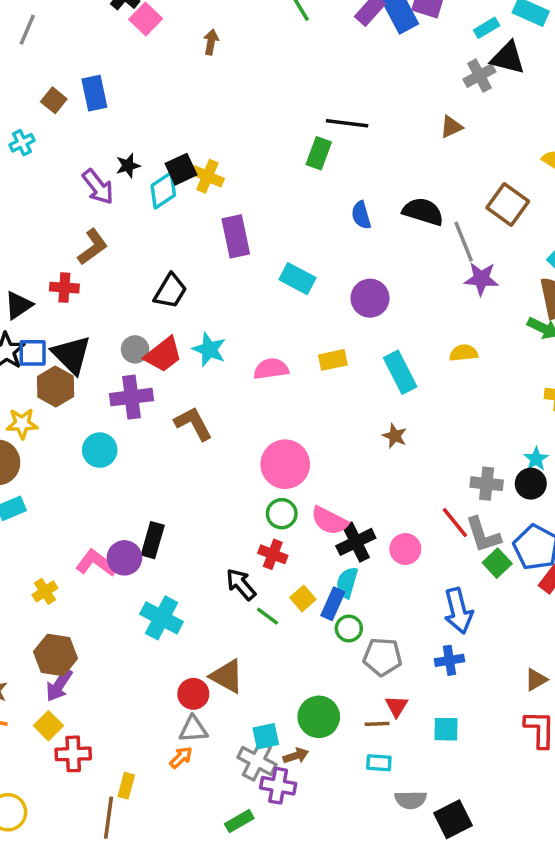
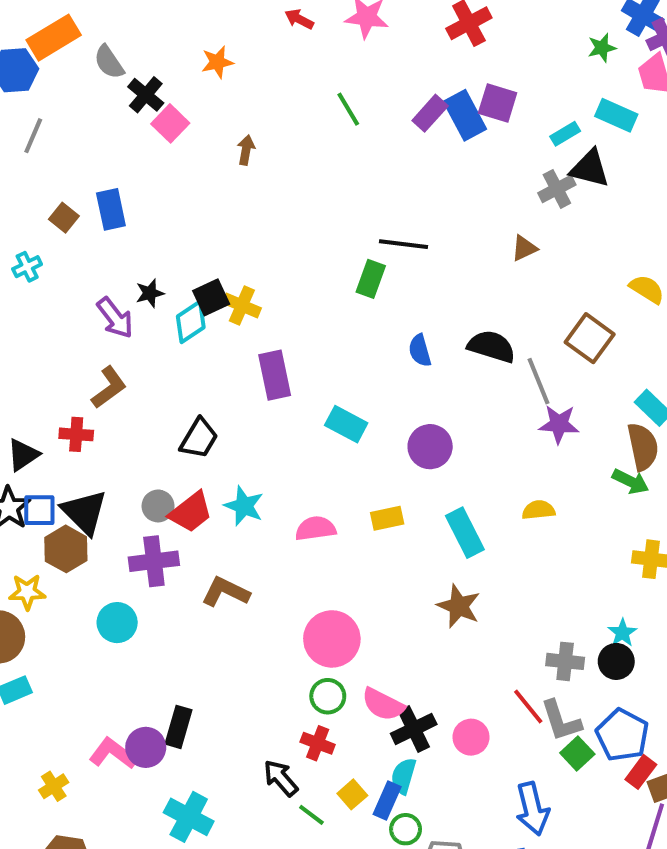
brown L-shape: (193, 424) -> (226, 592), turned -36
brown star: (395, 436) -> (459, 606), size x1.5

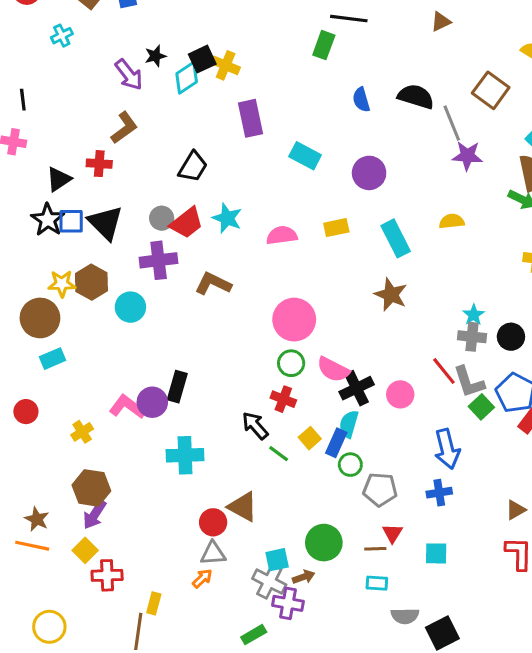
brown hexagon: (66, 549) -> (91, 282), moved
cyan star: (622, 633) -> (474, 315), moved
cyan cross: (189, 817) -> (185, 455), turned -30

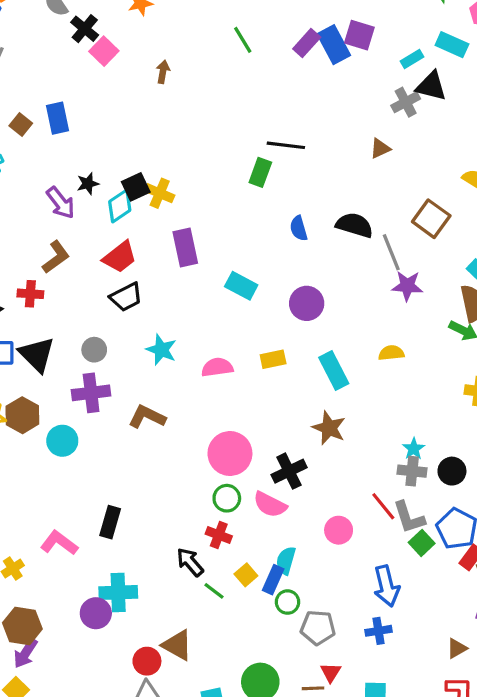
black trapezoid: (193, 167) -> (126, 297), turned 32
red trapezoid: (187, 223) -> (120, 257), moved
black cross: (357, 388) -> (289, 471), moved
purple circle: (152, 402) -> (96, 613), moved

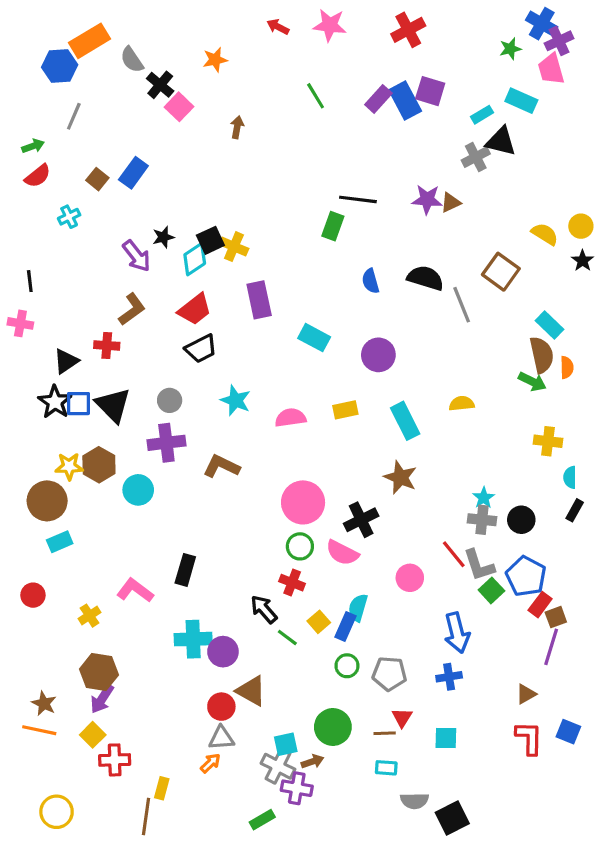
blue rectangle: (57, 118) -> (133, 173), turned 48
purple star: (407, 286) -> (427, 199), moved
green circle: (287, 602) -> (347, 666), moved
purple circle: (96, 613) -> (223, 652), moved

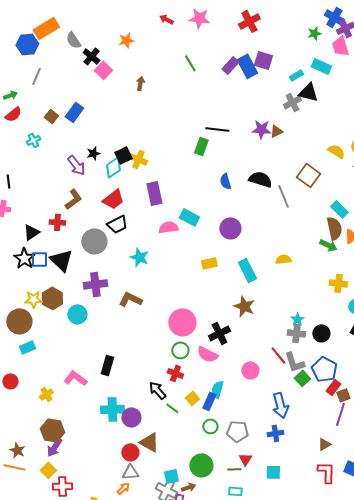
gray circle: (170, 400) -> (94, 241), moved, size x1.6
pink semicircle: (290, 418) -> (168, 227), moved

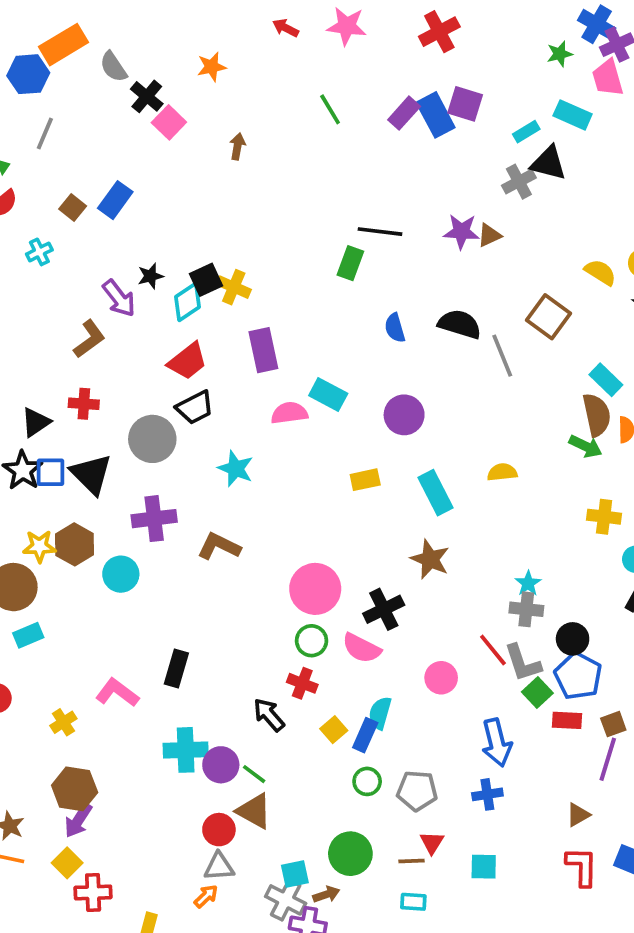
brown L-shape: (73, 199) -> (89, 339), moved
black circle: (321, 333) -> (573, 639), moved
red rectangle: (333, 387) -> (567, 720), moved, turned 56
green line: (172, 408) -> (254, 774), moved

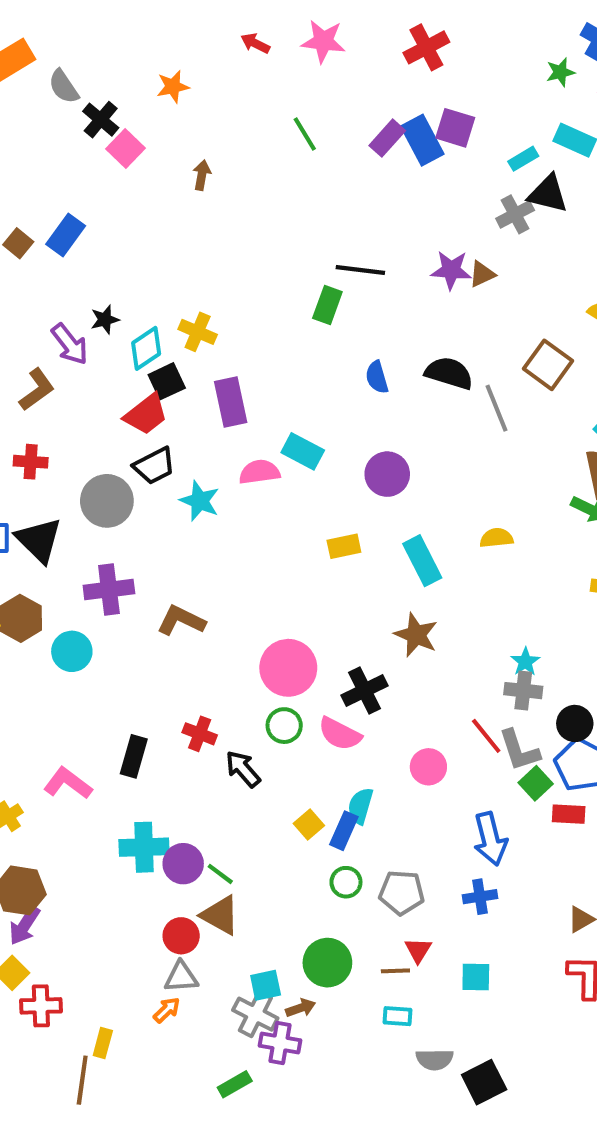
black square: (206, 280) -> (167, 381), moved
cyan star: (236, 469) -> (200, 501), moved
red cross: (302, 683) -> (200, 734), moved
black arrow: (269, 715) -> (243, 769), moved

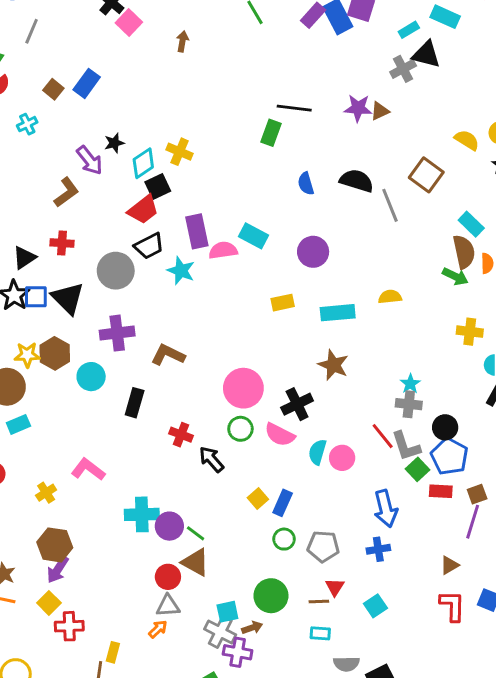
purple rectangle: (231, 402) -> (197, 231), moved
cyan rectangle: (422, 561) -> (338, 313), turned -68
black rectangle: (134, 756) -> (135, 403), moved
cyan semicircle: (360, 806) -> (317, 452), moved
cyan square: (476, 977) -> (375, 606), turned -35

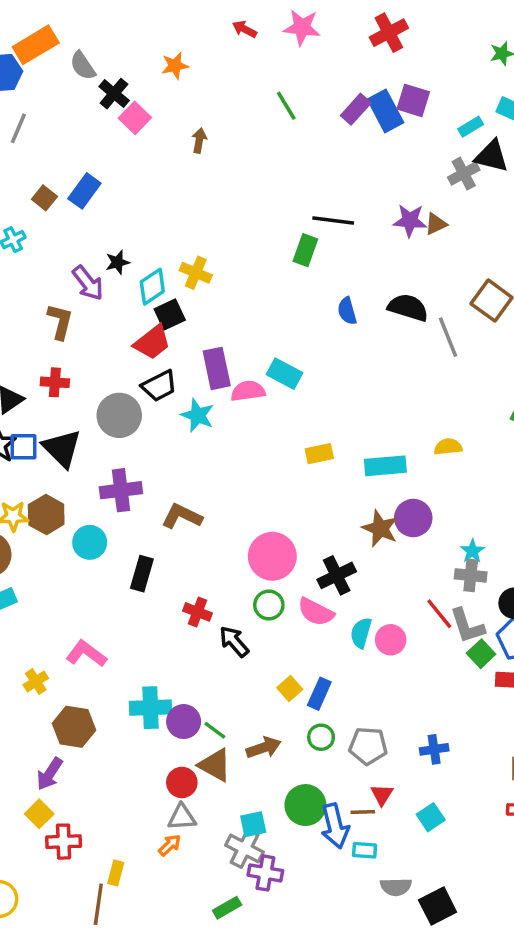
brown L-shape: (66, 192) -> (60, 321), turned -40
purple circle: (313, 252) -> (413, 518), moved
blue arrow: (386, 509) -> (335, 826), moved
brown hexagon: (55, 545) -> (74, 727), moved
brown arrow: (252, 628) -> (264, 748), moved, size x1.4

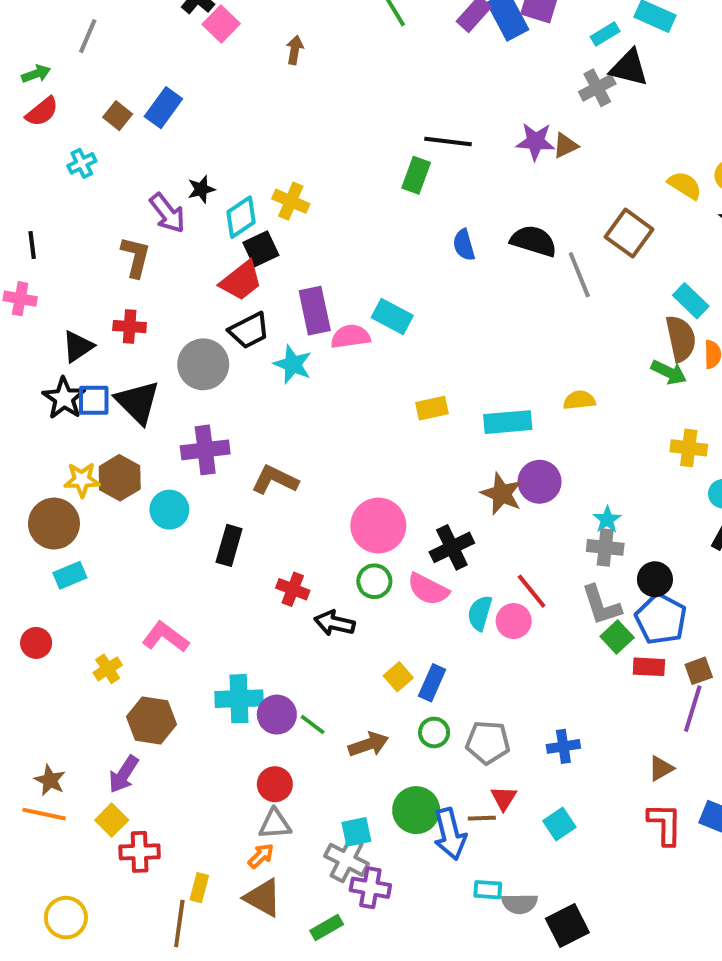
red line: (439, 614) -> (532, 591), moved
black arrow: (234, 642) -> (335, 623), turned -36
brown triangle: (215, 765) -> (263, 898), moved
cyan rectangle: (365, 850) -> (488, 890), moved

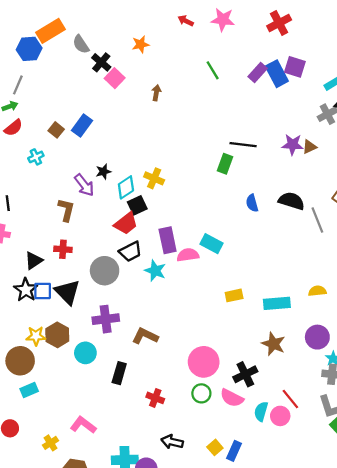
gray line: (88, 36) -> (18, 85), moved
purple circle: (540, 482) -> (317, 337), moved
black arrow: (335, 623) -> (172, 442), moved

